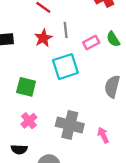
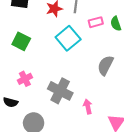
cyan square: (65, 67) -> (68, 38), turned -35
green square: (26, 87) -> (21, 41), moved

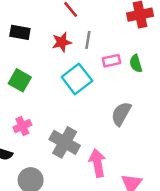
pink arrow: (88, 107) -> (97, 163), size x1.5

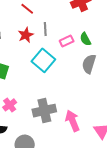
gray semicircle: (121, 114) -> (89, 64), moved
gray cross: (65, 142) -> (44, 111), turned -30

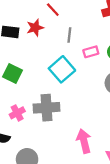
red star: (26, 35) -> (35, 28), moved
gray cross: (44, 111) -> (47, 108), moved

